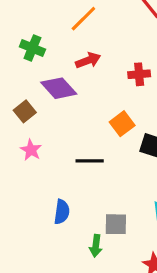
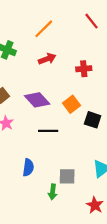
purple diamond: (59, 88) -> (37, 100), moved

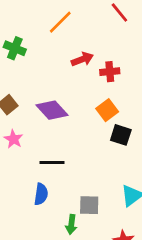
red arrow: (47, 59) -> (82, 59), moved
orange square: (72, 104) -> (107, 110), moved
black line: (48, 131) -> (52, 162), moved

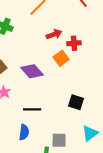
orange square: (107, 110) -> (61, 58), moved
black square: (121, 135) -> (76, 102), moved

